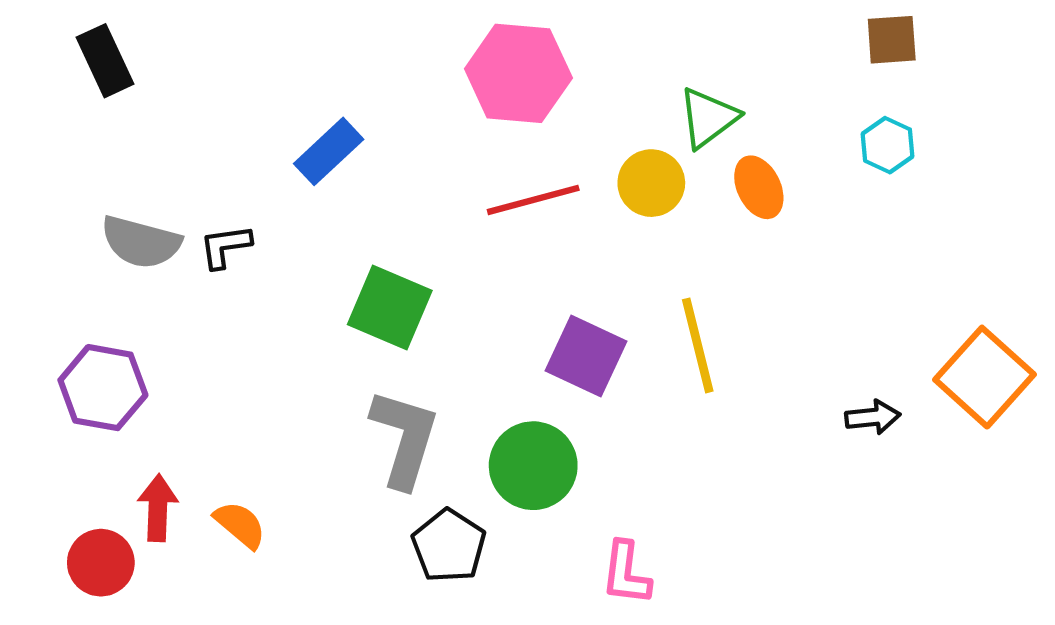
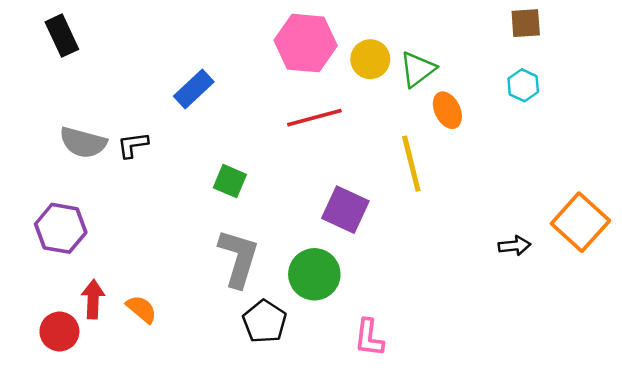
yellow circle: (651, 183) -> (370, 59), moved
green square: (390, 307) -> (230, 181), size x0.7
yellow line: (698, 345) -> (411, 164), moved

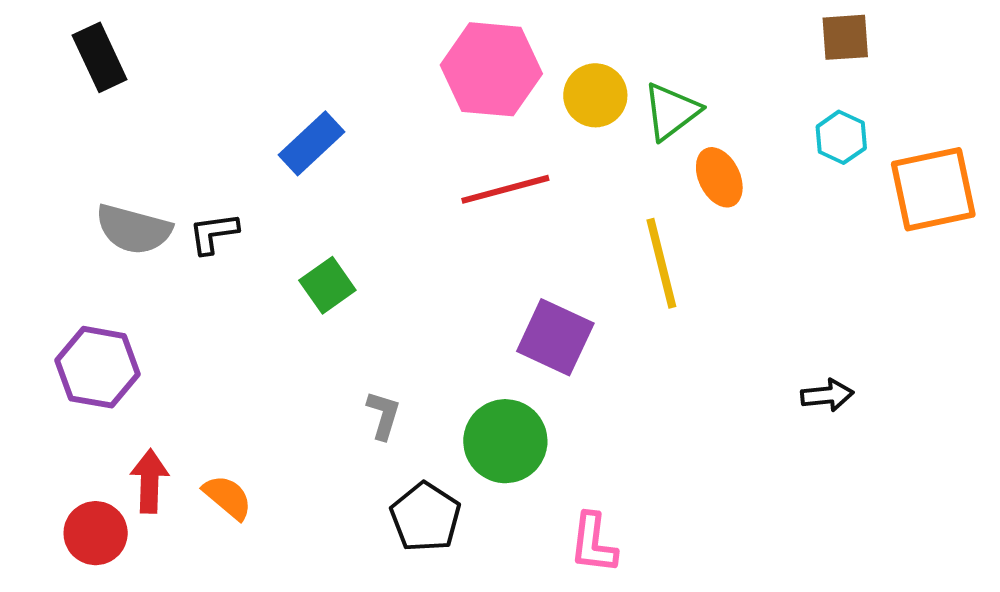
green square: (230, 181) -> (327, 285), moved, turned 32
orange square: (580, 222) -> (933, 189), moved, turned 36
gray L-shape: (238, 258) -> (383, 415), size x0.5

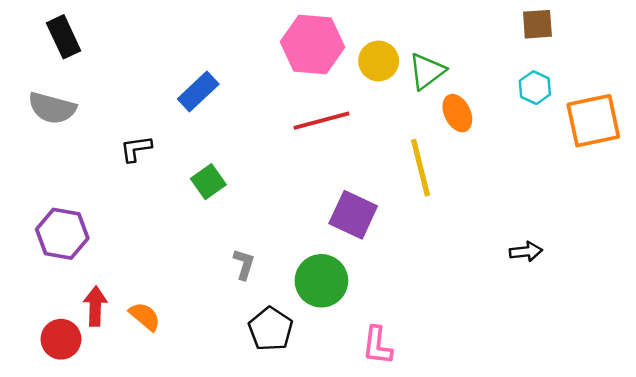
gray semicircle: (134, 229) -> (52, 108), moved

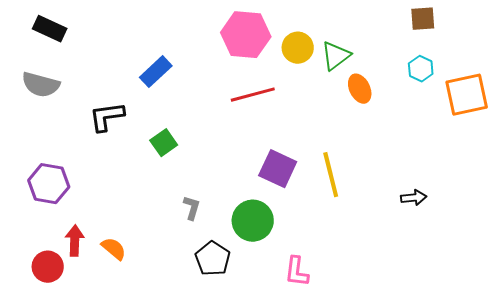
black rectangle: (64, 37) -> (50, 29), turned -40
black L-shape: (136, 149) -> (107, 117), size x1.4
yellow line: (421, 168) -> (331, 175), moved

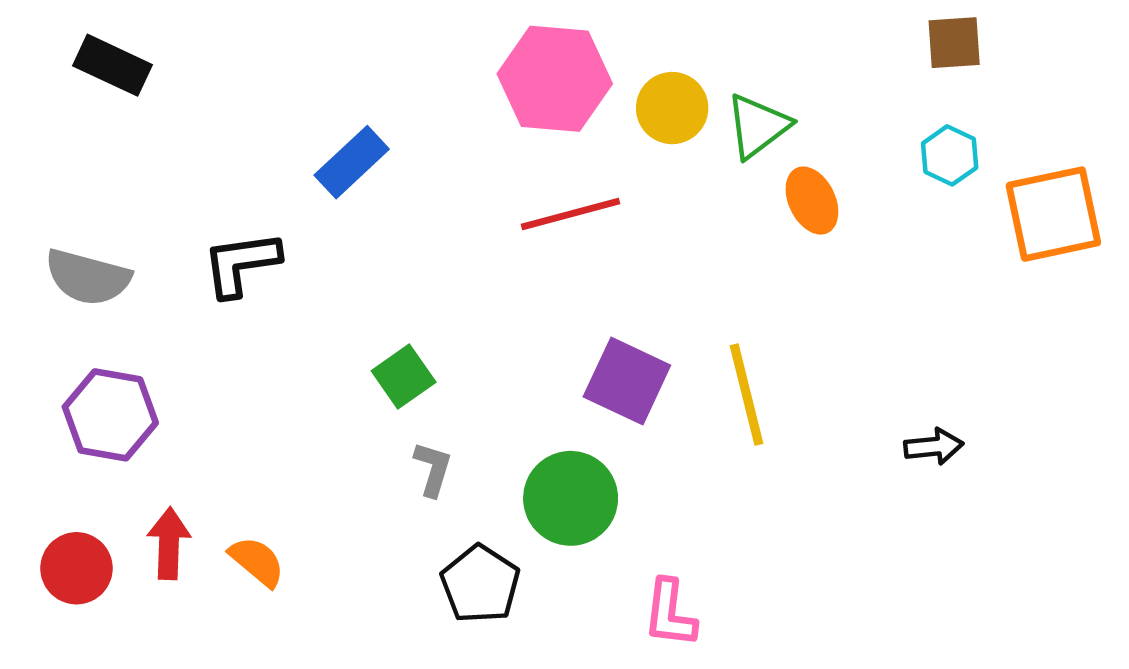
gray semicircle: (41, 85) -> (88, 277), moved
green square: (164, 143) -> (404, 377), moved
red circle: (48, 267) -> (76, 568), moved

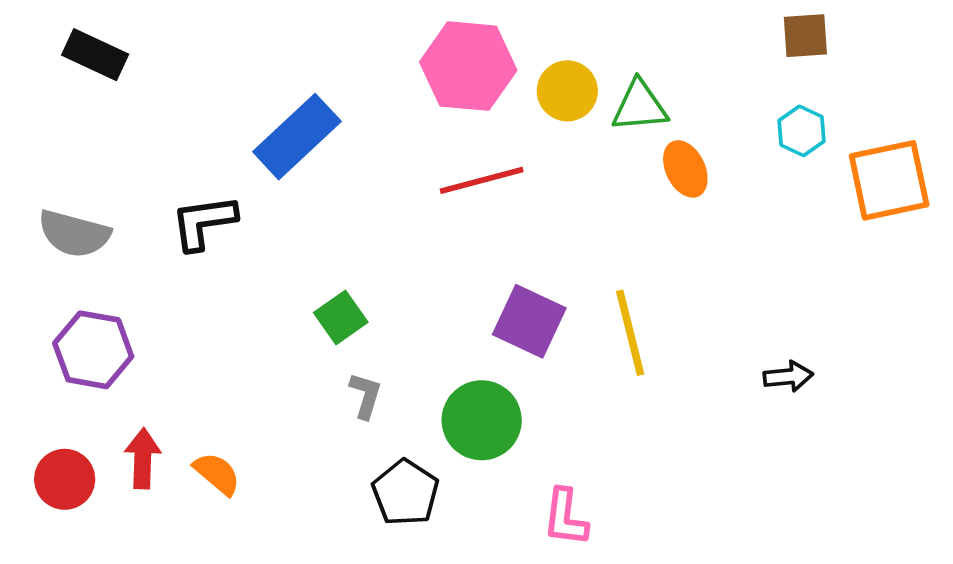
green triangle: (758, 126) -> (640, 106), turned 32
blue rectangle: (352, 162) -> (297, 137), size x1.4

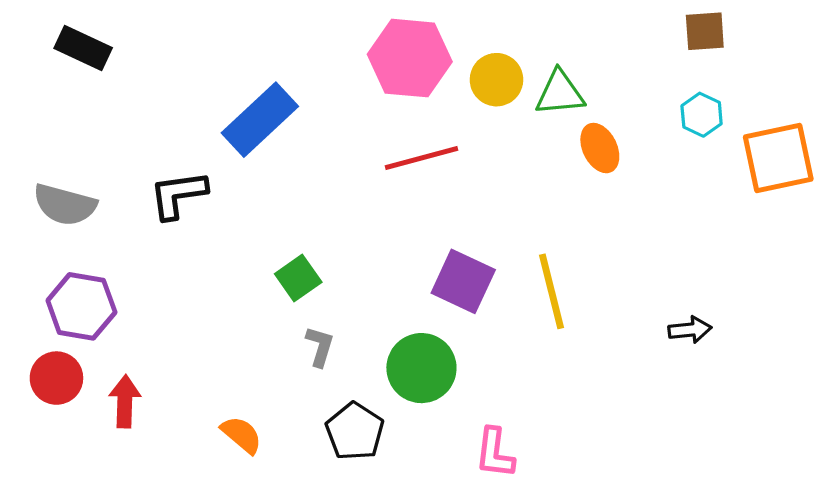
orange semicircle: (217, 474) -> (241, 435), moved
red circle: (65, 479) -> (56, 378), moved

